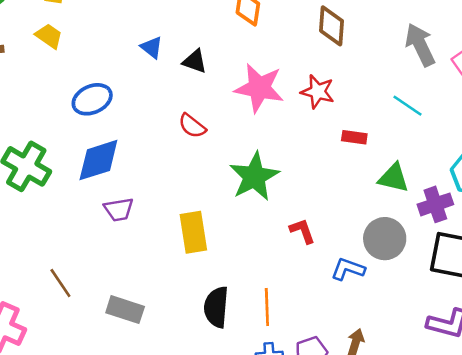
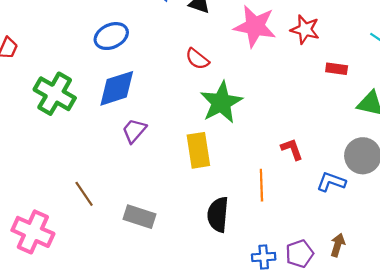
green star: (254, 177) -> (221, 102), moved
purple trapezoid: (119, 209) -> (134, 131), turned 140
orange line: (267, 307) -> (261, 185), moved

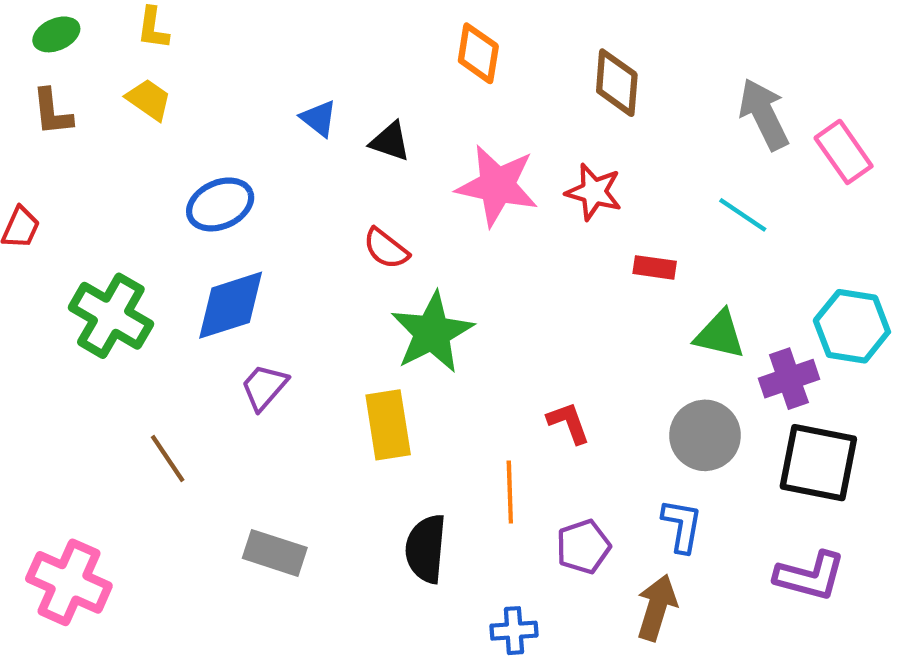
blue L-shape: (331, 182) -> (682, 526), moved, turned 80
brown line: (84, 194) -> (168, 458), moved
brown arrow: (338, 245) -> (657, 608), size x1.4
purple pentagon: (300, 254) -> (583, 547), moved

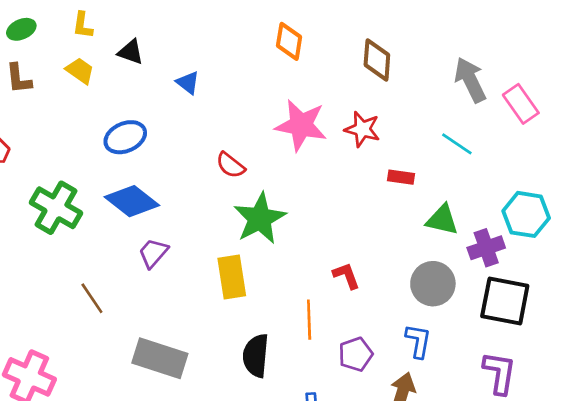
black triangle: (390, 141) -> (131, 52), moved
blue diamond: (231, 305) -> (132, 201), turned 56
gray rectangle: (275, 553) -> (160, 358), size x1.4
purple L-shape: (810, 576) -> (500, 373), turned -96

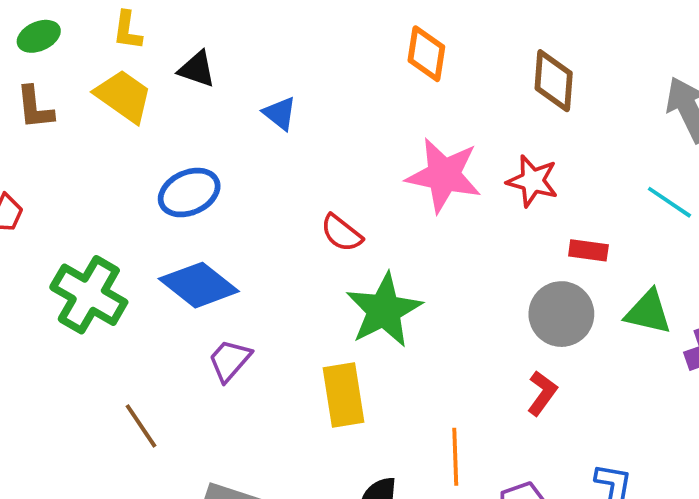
yellow trapezoid: (80, 71) -> (124, 96), size x1.4
red L-shape: (346, 276) -> (542, 393), moved, turned 56
gray circle: (433, 284) -> (561, 314), moved

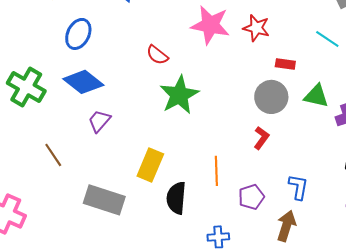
blue ellipse: (189, 193) -> (78, 34), turned -40
yellow rectangle: (343, 395) -> (150, 165), moved, turned 32

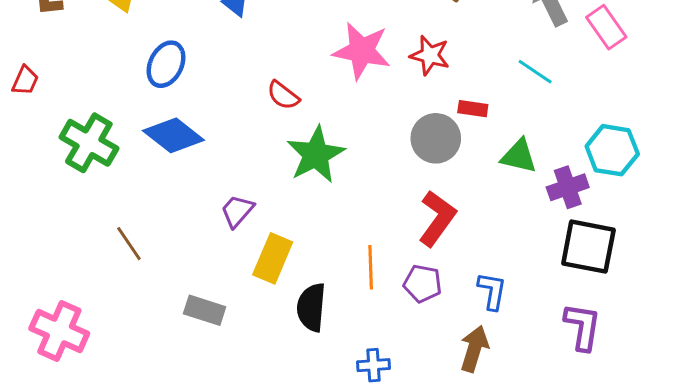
gray circle: (271, 97) -> (436, 138), moved
purple trapezoid: (99, 121) -> (237, 211), moved
red L-shape: (261, 138) -> (437, 218), size x1.6
purple pentagon: (251, 197) -> (422, 284), moved, turned 30
gray rectangle: (104, 200) -> (205, 310), size x0.7

